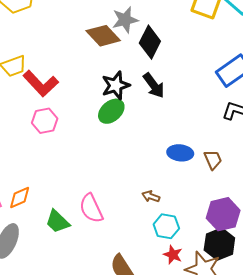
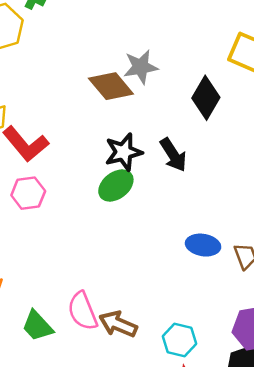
black diamond: (150, 42) -> (206, 98), moved
brown arrow: (151, 196) -> (118, 324), moved, size x1.6

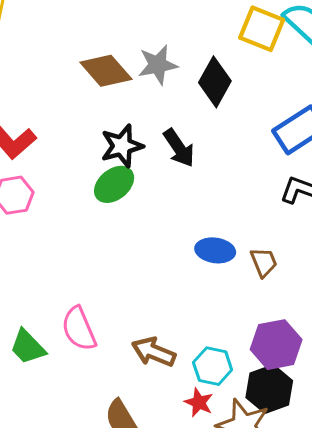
gray star: (141, 67) -> (158, 65), moved
brown arrow: (118, 324) -> (154, 352), moved
cyan hexagon: (180, 340) -> (213, 366), moved

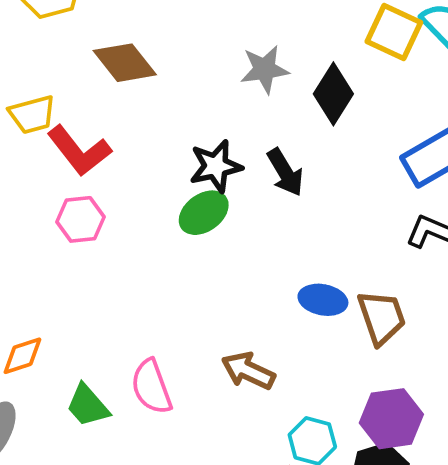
brown diamond: (106, 71) -> (125, 63), moved
brown trapezoid: (264, 262) -> (382, 317), size x1.5
brown arrow: (154, 352) -> (248, 371), moved

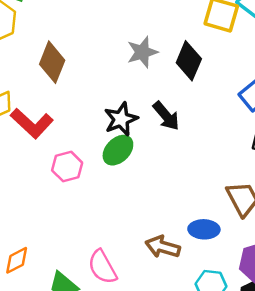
brown diamond: (125, 63) -> (52, 62), turned 69
pink hexagon: (81, 219) -> (67, 167), moved
blue ellipse: (323, 300) -> (204, 229), moved

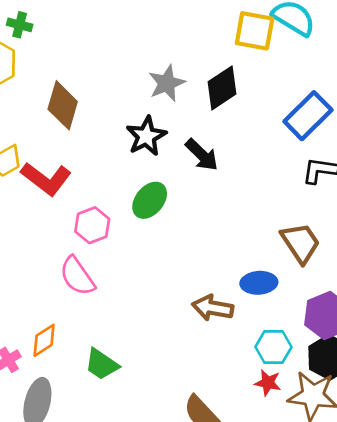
black diamond: (189, 61) -> (222, 88), turned 39
black star: (121, 119) -> (146, 136), moved
pink semicircle: (102, 267) -> (77, 276), moved

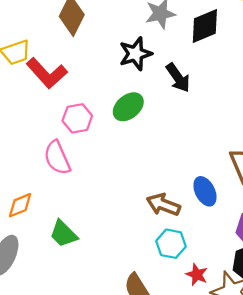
blue ellipse: (259, 283) -> (205, 191), turned 56
cyan hexagon: (273, 347) -> (171, 244), moved

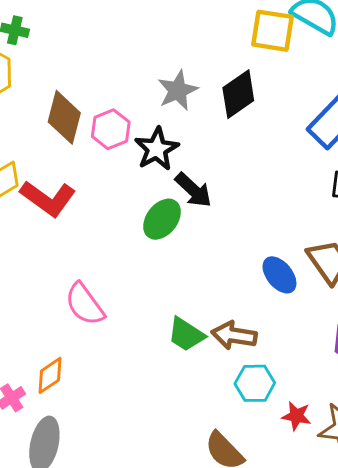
black arrow: (178, 78) -> (193, 190), moved
pink hexagon: (77, 118) -> (111, 129), moved
blue ellipse: (205, 191) -> (279, 275), moved
green trapezoid: (63, 234) -> (186, 334), moved

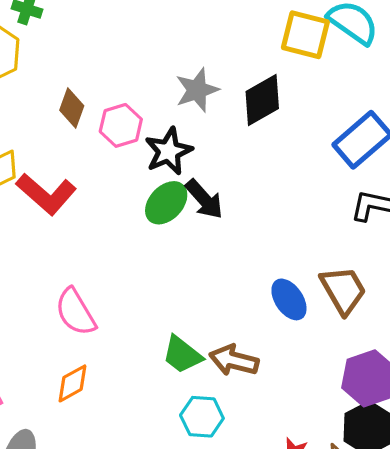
brown diamond: (64, 117) -> (72, 108), size x0.7
green ellipse: (162, 219) -> (166, 203), moved
orange diamond: (50, 375) -> (72, 383), moved
cyan hexagon: (255, 383) -> (202, 417), moved

